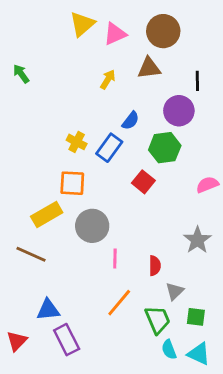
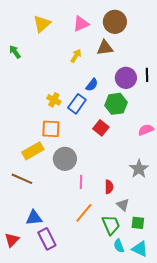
yellow triangle: (82, 24) -> (42, 24), moved
black line: (197, 81) -> (147, 75), moved
gray triangle: (175, 291) -> (123, 205), turned -32

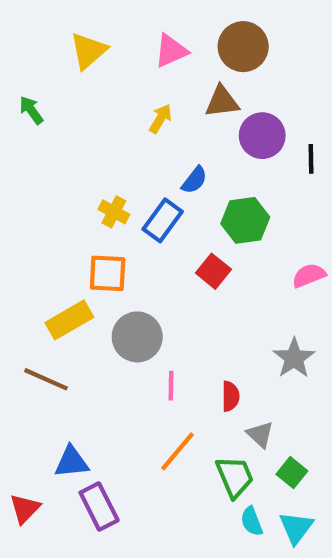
purple circle: (126, 78) -> (262, 136), moved
green square: (138, 223) -> (292, 473), turned 32
cyan triangle: (140, 249) -> (296, 528), turned 42

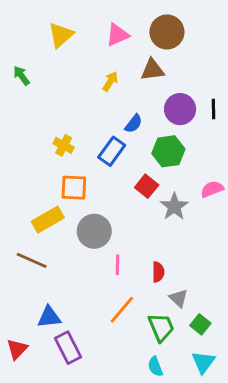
purple circle: (262, 136) -> (180, 109), moved
yellow cross: (114, 212) -> (64, 145), moved
gray star: (294, 358) -> (174, 207), moved
cyan semicircle: (252, 521) -> (155, 367), moved

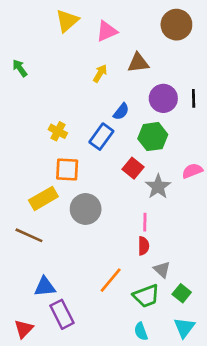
brown circle: (167, 32) -> (176, 25), moved
yellow triangle: (61, 35) -> (67, 21), moved
pink line: (117, 265) -> (145, 222), moved
green trapezoid: (161, 327) -> (146, 296), turned 92
red triangle: (17, 349) -> (24, 329), moved

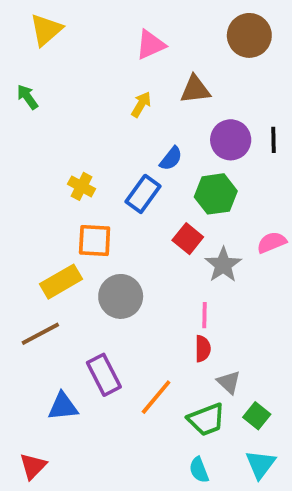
yellow triangle: (67, 21) -> (46, 30), moved
brown line: (29, 235) -> (40, 334), turned -52
purple rectangle: (62, 314) -> (104, 375), moved

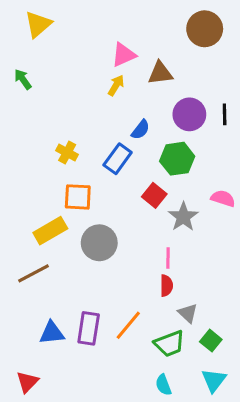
pink triangle: (150, 45) -> (124, 55), moved
pink semicircle: (272, 242) -> (223, 198), turned 40
purple rectangle: (104, 375) -> (89, 328), moved, turned 36

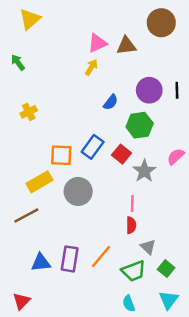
brown triangle: (160, 73) -> (126, 46), moved
yellow cross: (67, 153) -> (29, 112), moved, turned 35
blue rectangle: (118, 159) -> (93, 147), moved
pink semicircle: (223, 198) -> (176, 156), turned -60

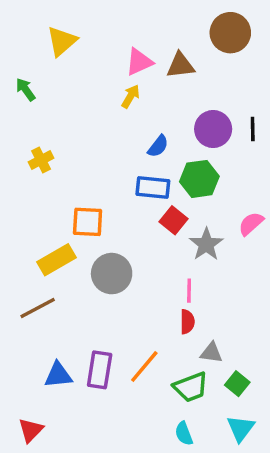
yellow triangle: (30, 19) -> (62, 41), moved
blue rectangle: (93, 147) -> (153, 187), moved, turned 60
gray triangle: (148, 247) -> (211, 353), turned -35

